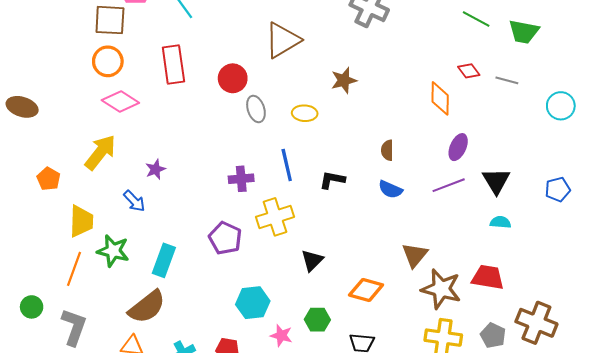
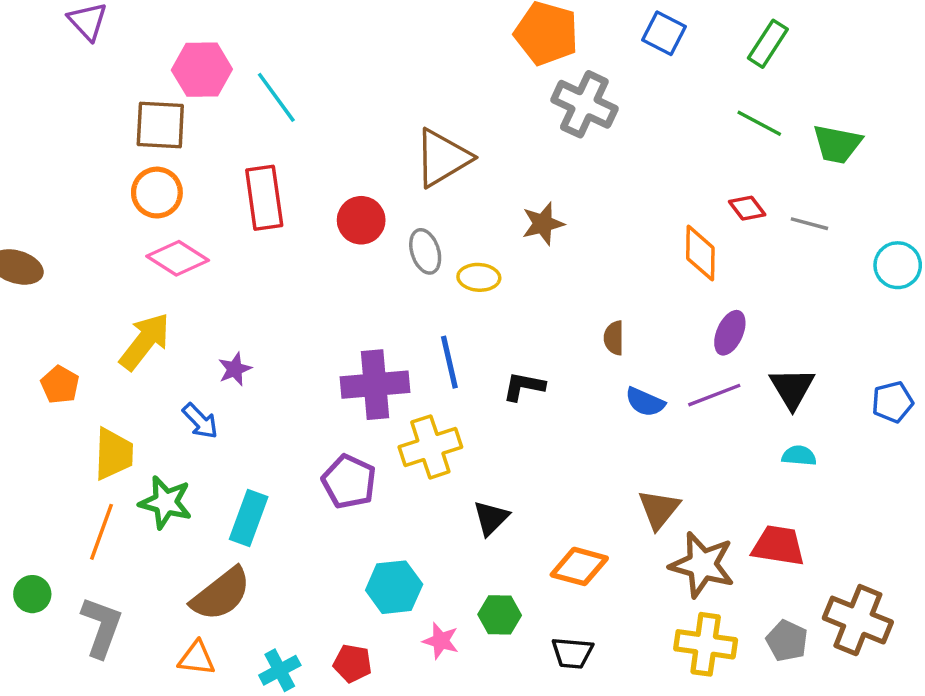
gray ellipse: (256, 109) -> (425, 251), moved
purple cross: (241, 179) -> (375, 385), size x1.6
blue semicircle: (390, 189) -> (645, 402), moved

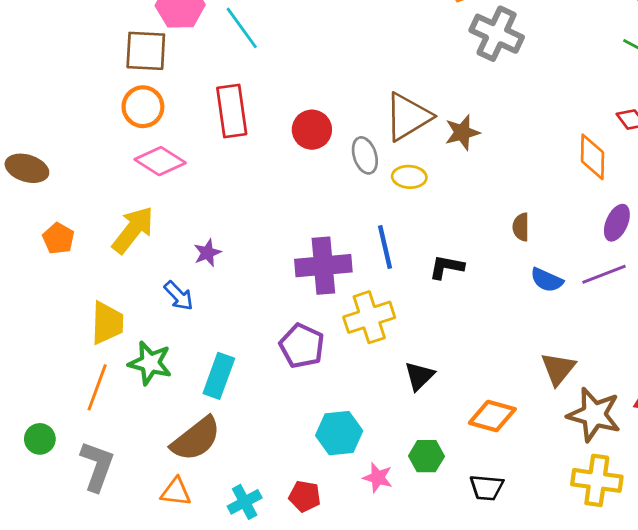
brown triangle: (442, 158) -> (408, 117), moved
orange pentagon: (60, 385) -> (58, 238), moved

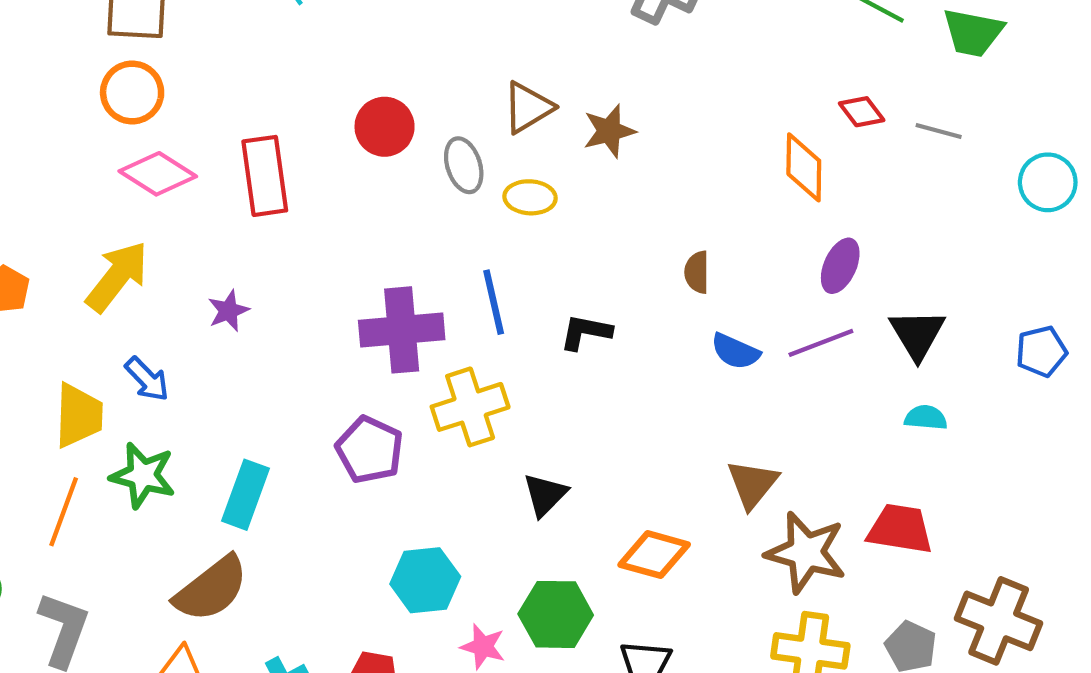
red rectangle: (232, 111) -> (265, 176), moved
brown triangle: (408, 117) -> (528, 107), size x0.7
blue arrow: (179, 296) -> (147, 379), moved
green hexagon: (426, 456) -> (556, 614), size x1.4

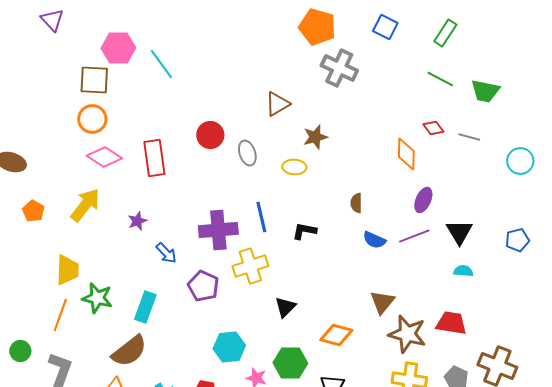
brown triangle: (528, 107) -> (277, 104), moved
yellow ellipse: (530, 197) -> (294, 167), moved
blue arrow: (147, 379) -> (166, 253), moved

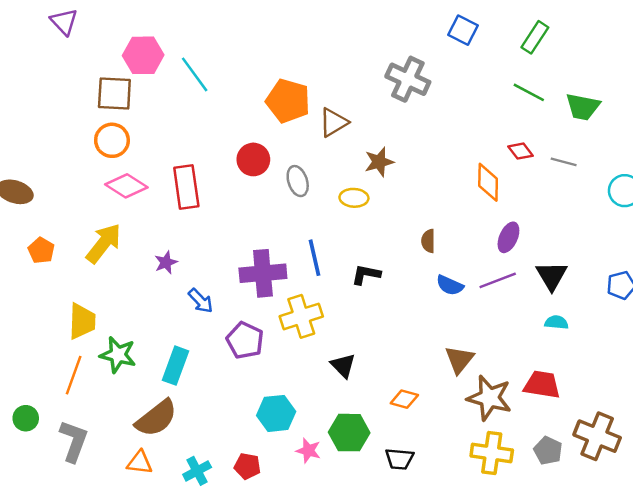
orange pentagon: (317, 27) -> (288, 101), moved
black triangle: (285, 307) -> (343, 366), turned -30
orange diamond: (336, 335) -> (404, 399), size x0.7

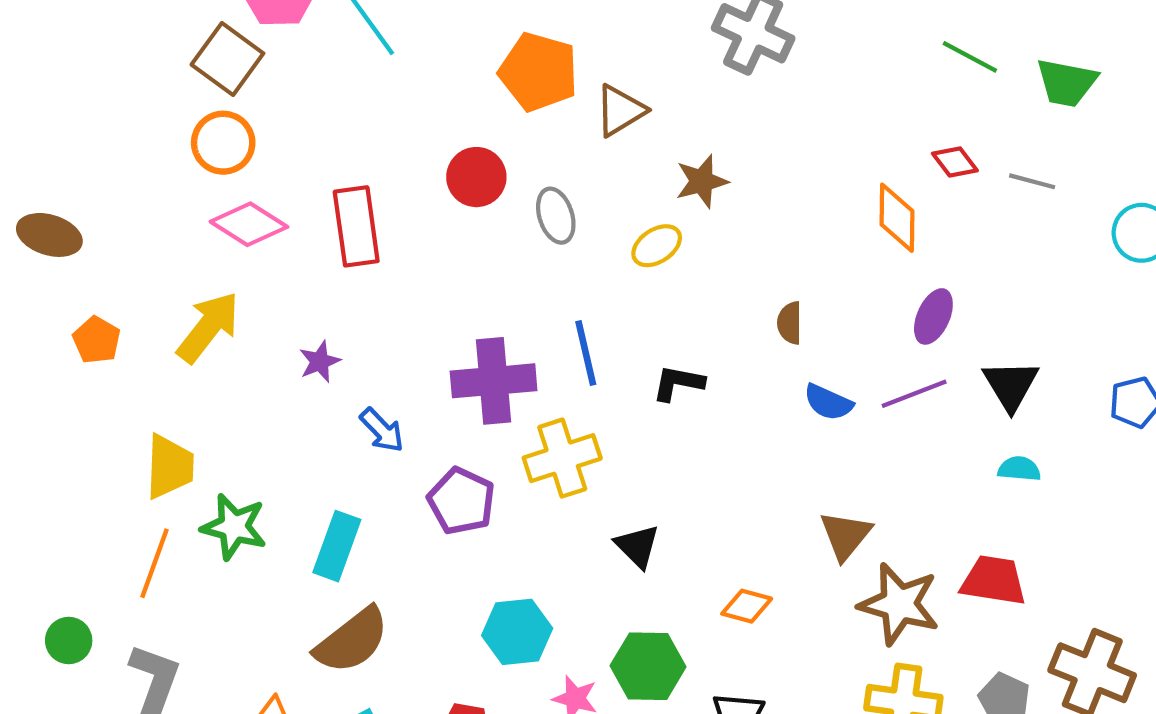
brown square: (114, 94) -> (227, 59), turned 33
yellow ellipse: (354, 198) -> (657, 246), turned -36
brown semicircle: (156, 418) -> (352, 641), moved

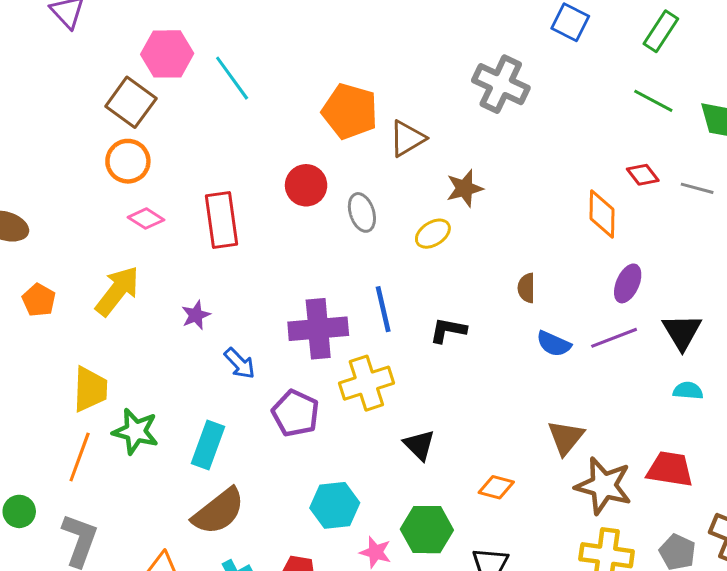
pink diamond: (249, 224) -> (146, 219), size x0.7

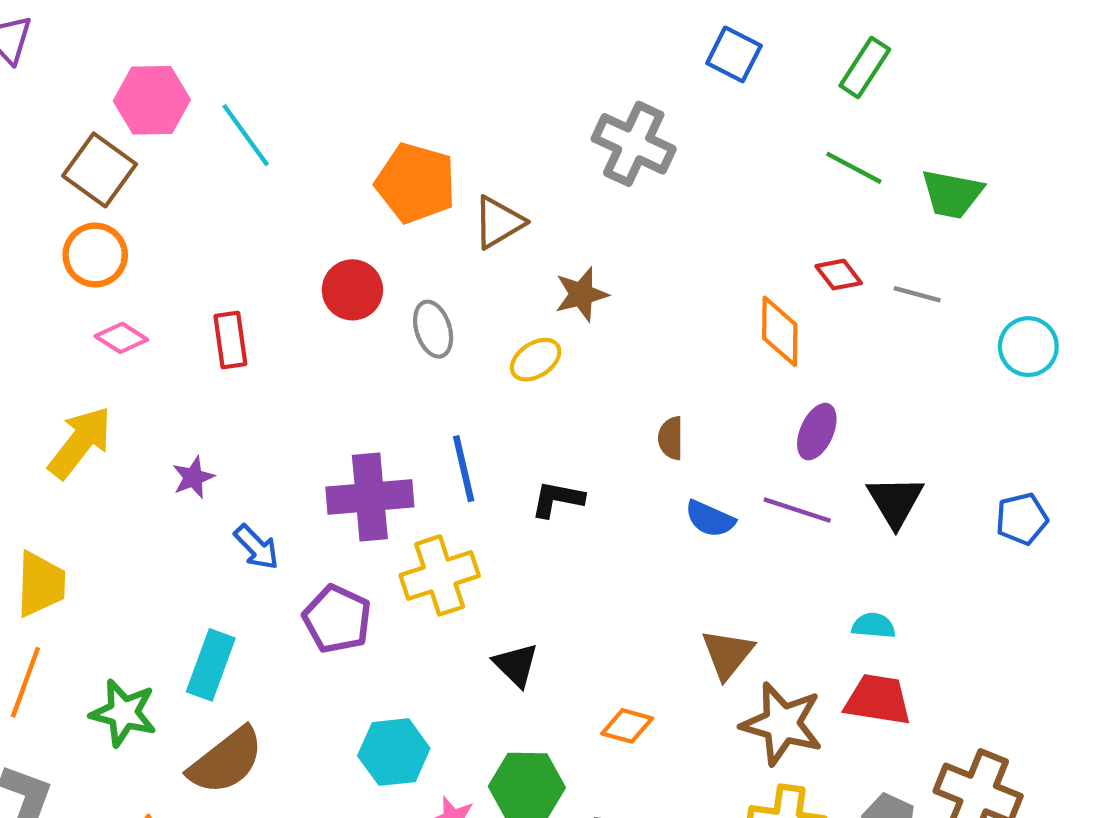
red rectangle: (222, 220) -> (230, 340), size x0.7
purple line: (614, 338) -> (797, 510), turned 39
cyan semicircle: (688, 391) -> (874, 626), moved
green star: (135, 431) -> (124, 713), moved

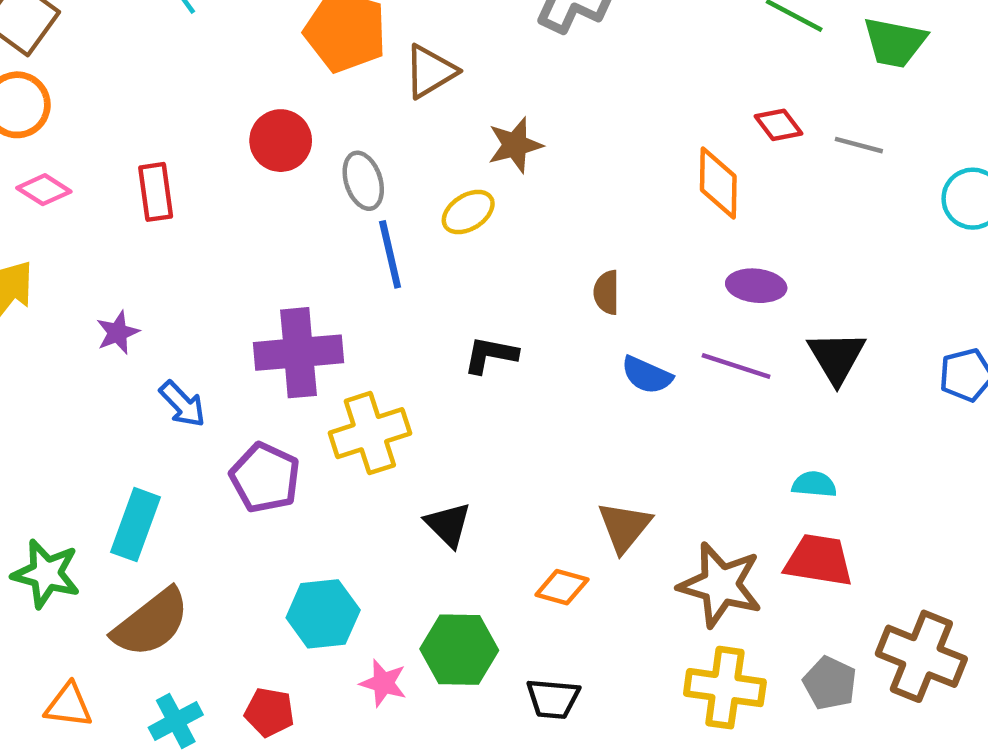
purple ellipse: (817, 432) -> (756, 286), turned 72
blue line: (464, 469) -> (390, 254), moved
brown triangle: (727, 654) -> (624, 527), moved

